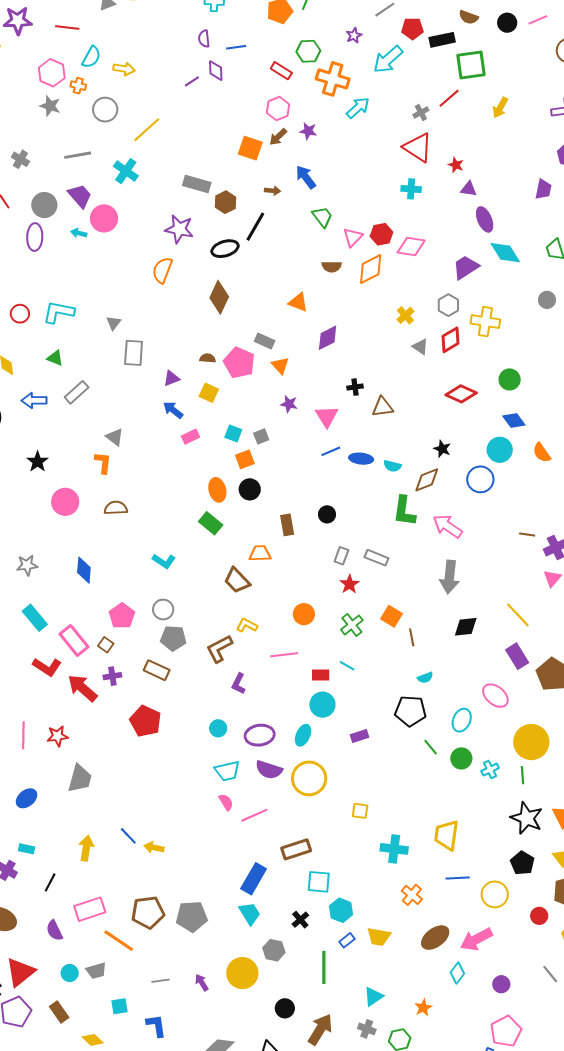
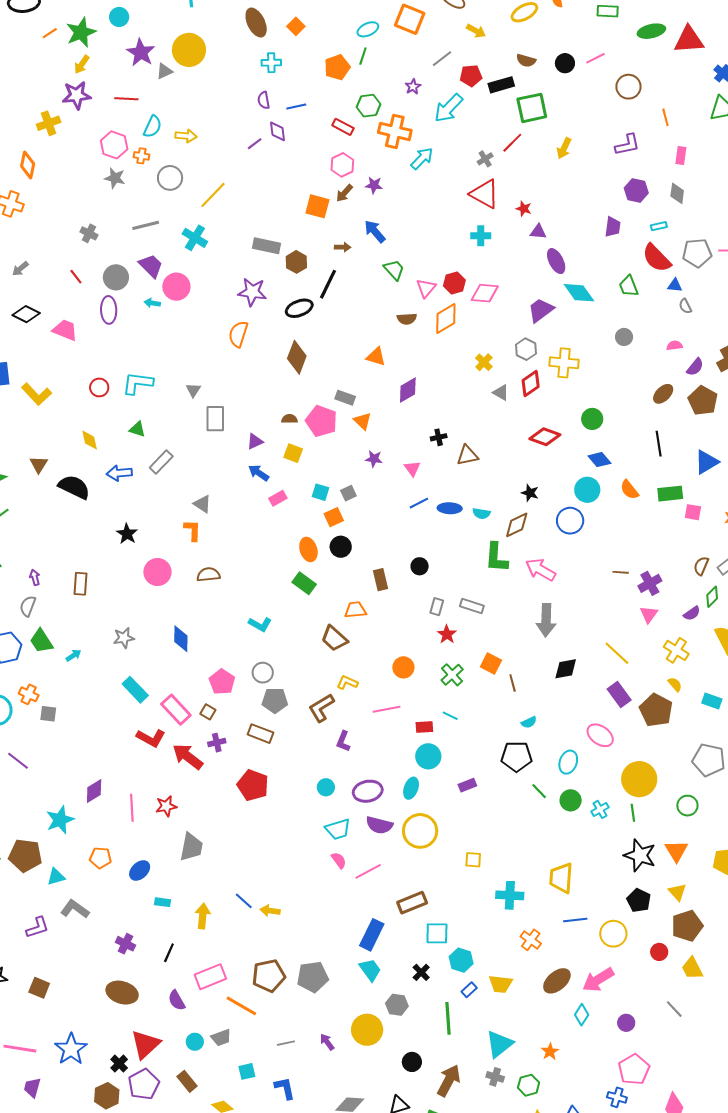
pink triangle: (327, 416) -> (412, 469), size x0.7
cyan rectangle: (27, 849) -> (162, 902), moved
cyan triangle: (373, 997) -> (499, 1044), size x1.4

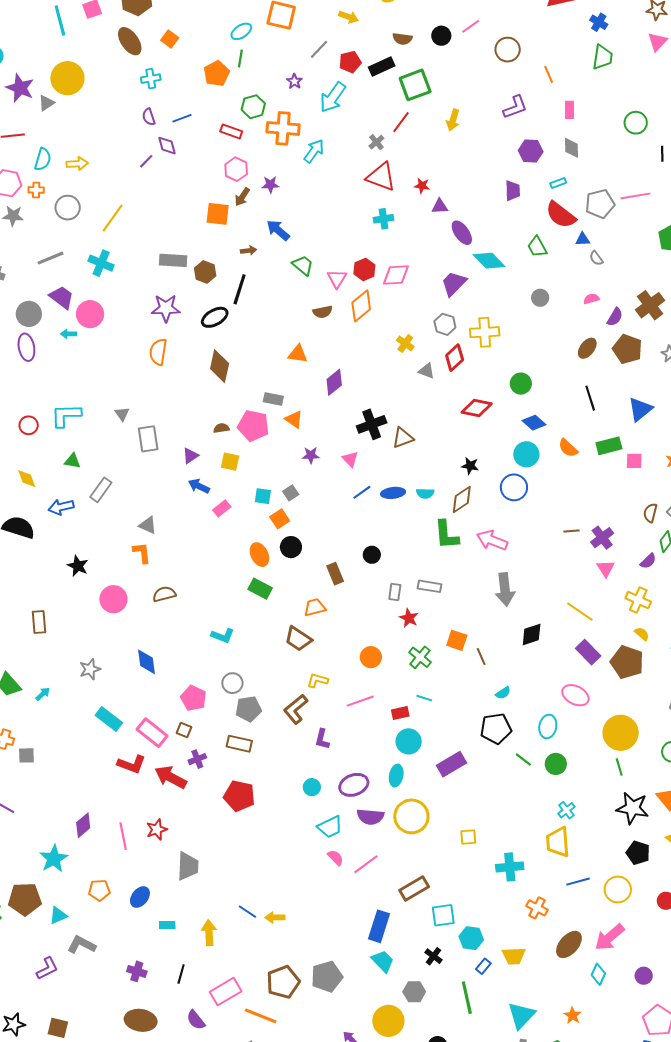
black cross: (439, 437) -> (372, 424), size x1.8
purple rectangle: (467, 785) -> (451, 764), size x1.6
cyan cross: (600, 809) -> (566, 810), moved

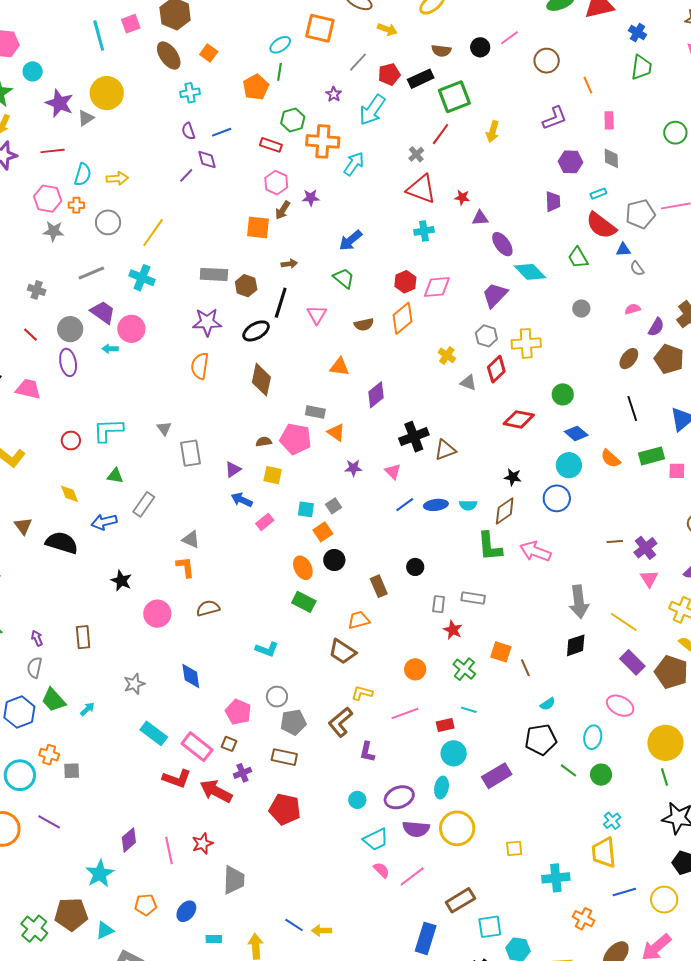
blue arrow: (278, 230) -> (351, 240), moved, turned -80
pink triangle: (337, 279) -> (317, 315), moved
gray arrow: (505, 589) -> (579, 602), moved

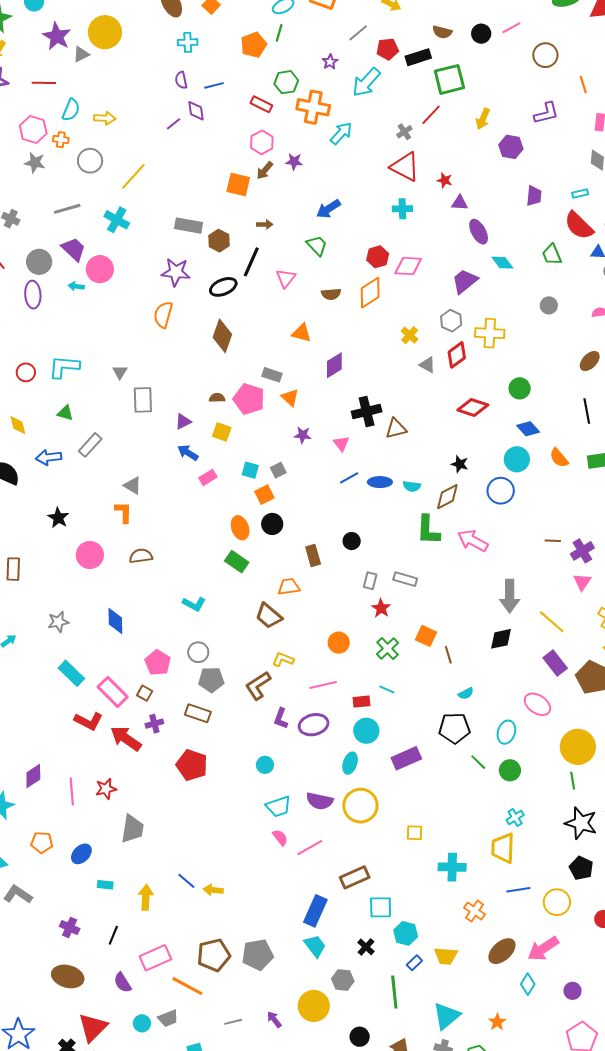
purple hexagon: (570, 162) -> (511, 147), moved
cyan diamond: (530, 272) -> (502, 263), size x0.7
purple ellipse: (399, 797) -> (314, 725), moved

